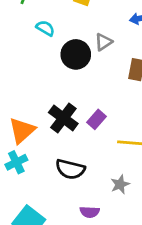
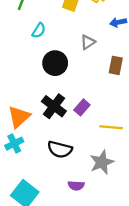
cyan semicircle: (45, 28) -> (39, 30), turned 91
black circle: (76, 54) -> (55, 63), moved
gray star: (120, 184) -> (102, 162), size x1.5

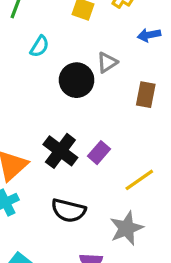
black circle: (55, 63) -> (77, 80), moved
yellow line: (111, 127) -> (139, 180), turned -40

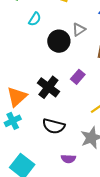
purple rectangle: (99, 153) -> (78, 77), moved

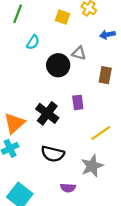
gray triangle: (79, 30) -> (79, 53), turned 48
purple rectangle: (78, 77) -> (78, 102), turned -48

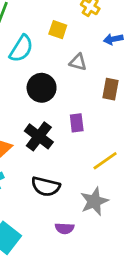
yellow square: (63, 17) -> (58, 30), moved
cyan semicircle: (33, 42) -> (21, 49), size x1.5
black circle: (58, 65) -> (42, 88), moved

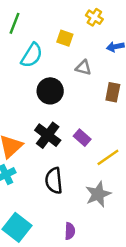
purple rectangle: (77, 123) -> (82, 138), moved, turned -42
black semicircle: (46, 186) -> (54, 181), turned 70
purple semicircle: (65, 228) -> (70, 231), moved, turned -91

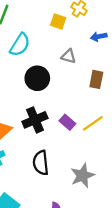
yellow square: (65, 38) -> (58, 22), moved
black cross: (48, 135) -> (35, 120), turned 30
yellow line: (108, 157) -> (93, 123), moved

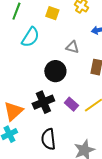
yellow square: (58, 22) -> (52, 13), moved
black circle: (37, 78) -> (55, 71), moved

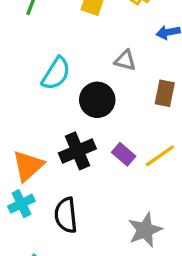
cyan semicircle: (30, 37) -> (56, 73), moved
black semicircle: (48, 139) -> (66, 215), moved

